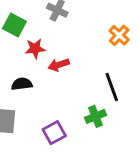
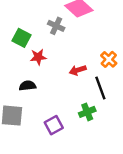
orange cross: (119, 35) -> (109, 59), moved
red arrow: (59, 65) -> (78, 70), moved

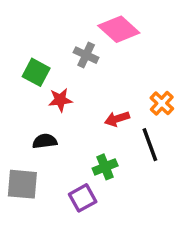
green cross: (87, 112) -> (105, 167), moved

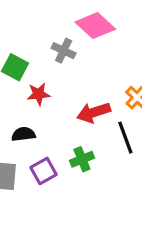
red arrow: (117, 119) -> (94, 112), size x1.4
purple square: (83, 198) -> (43, 171), moved

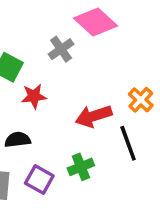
gray cross: (64, 51) -> (61, 49), turned 30
purple square: (43, 171) -> (39, 180), turned -32

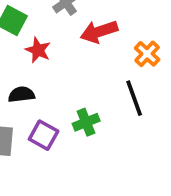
red star: (34, 96) -> (38, 50), turned 30
red arrow: (94, 116) -> (99, 32), moved

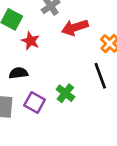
green cross: (86, 122) -> (65, 93), turned -30

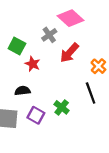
red arrow: (75, 27) -> (69, 53), turned -30

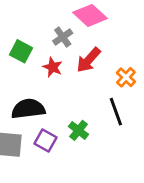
red star: (33, 64) -> (53, 67), moved
black semicircle: (22, 91) -> (28, 109), size x1.6

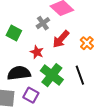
red star: (53, 67) -> (37, 52), moved
orange cross: (126, 77) -> (87, 43), moved
green cross: (79, 130) -> (52, 75), moved, size x1.6

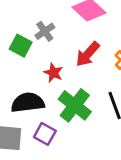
gray cross: (43, 23) -> (45, 31), moved

